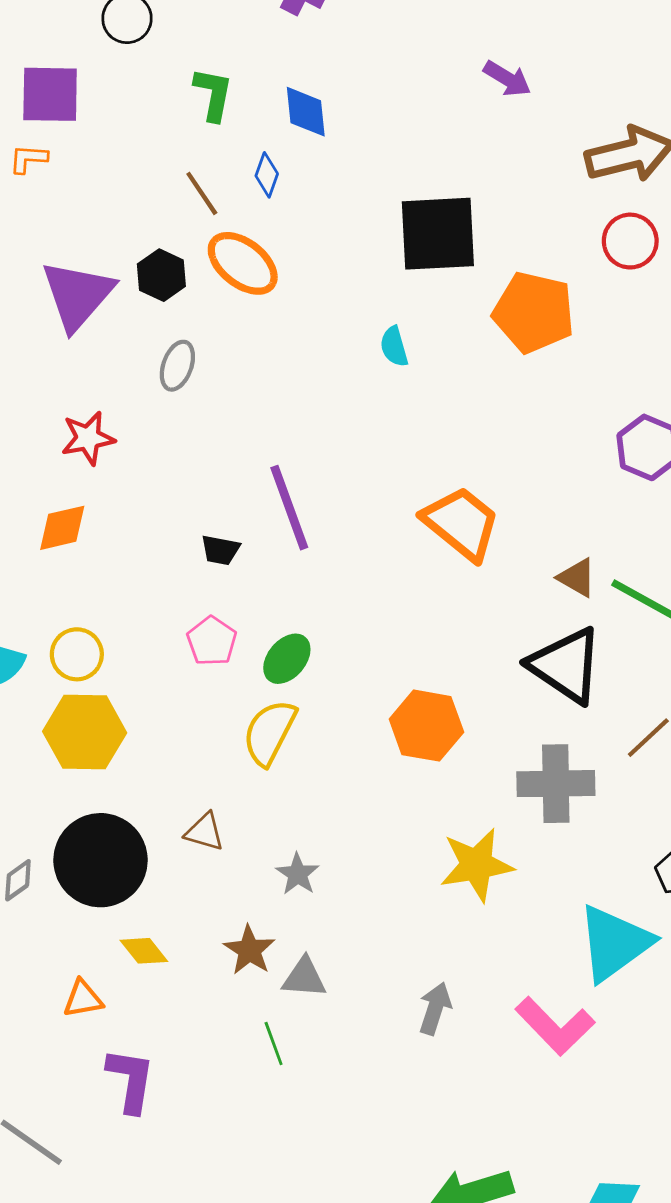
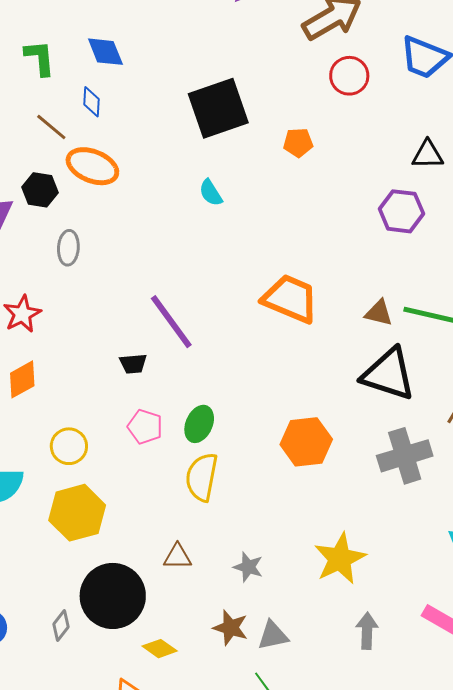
orange pentagon: (534, 312) -> (298, 143), size x0.5
yellow circle: (77, 654) -> (69, 446), moved
yellow star: (477, 865) -> (340, 559), moved

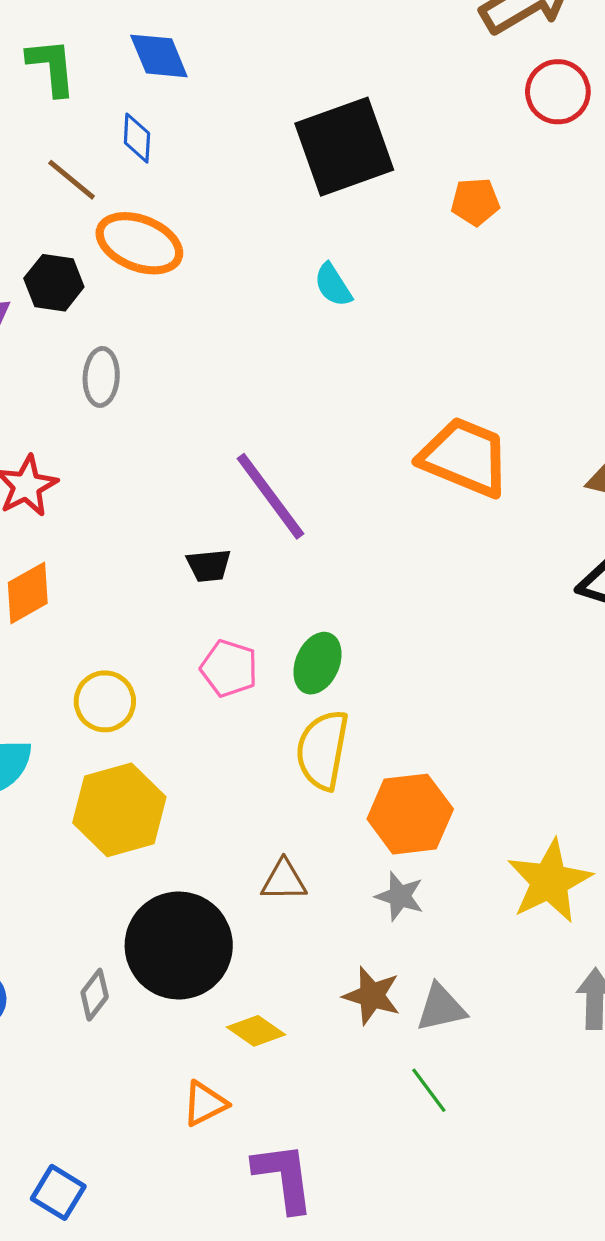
orange hexagon: (306, 442) -> (410, 814), moved

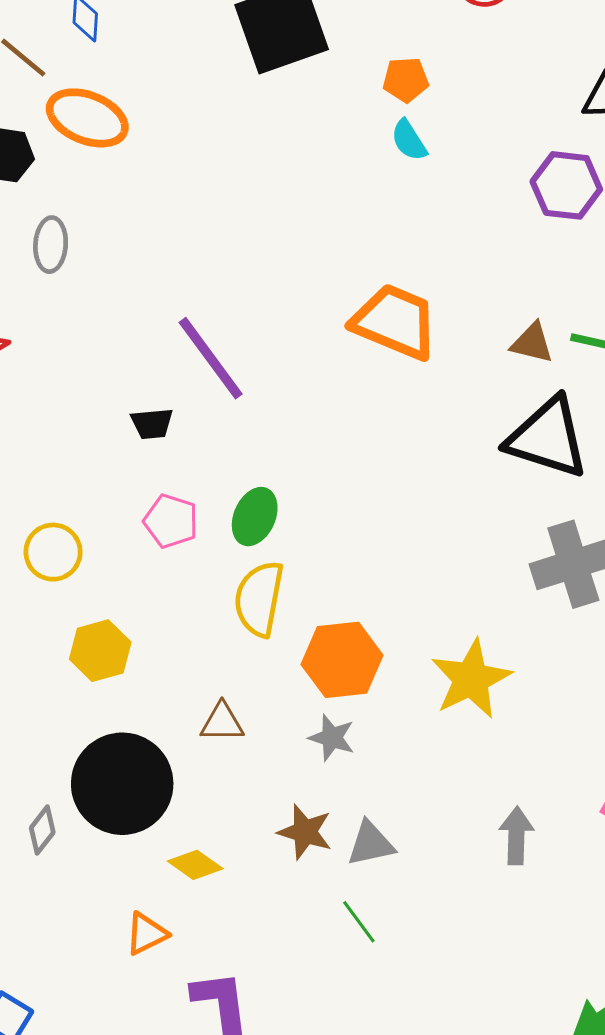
cyan semicircle: (333, 285) -> (409, 140), moved
yellow hexagon: (119, 810) -> (100, 651), moved, size x0.7
yellow star: (549, 881) -> (471, 679), moved

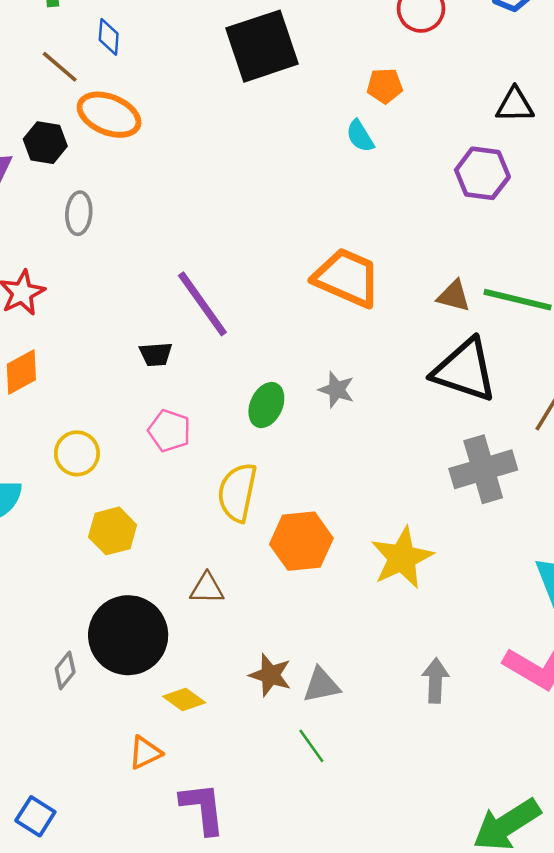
orange pentagon: (406, 80) -> (385, 86), moved
green ellipse: (255, 517) -> (266, 405), moved
gray star: (332, 738) -> (337, 390), moved

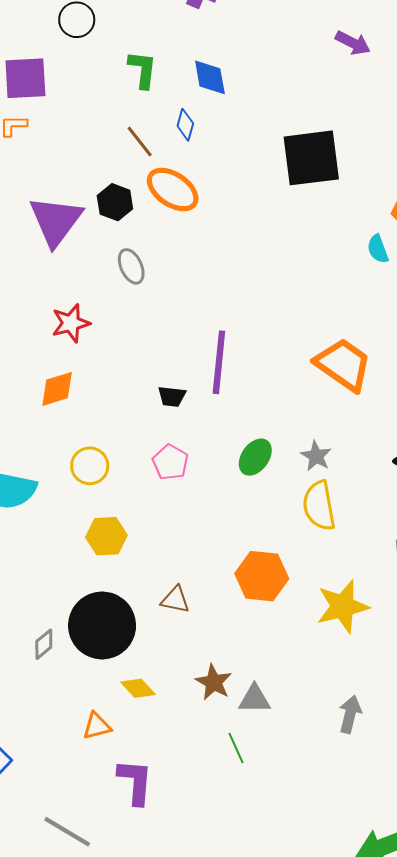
gray ellipse: (79, 213) -> (131, 266), turned -40
purple line: (202, 304) -> (219, 362), turned 30
yellow semicircle: (237, 492) -> (319, 506), moved, turned -33

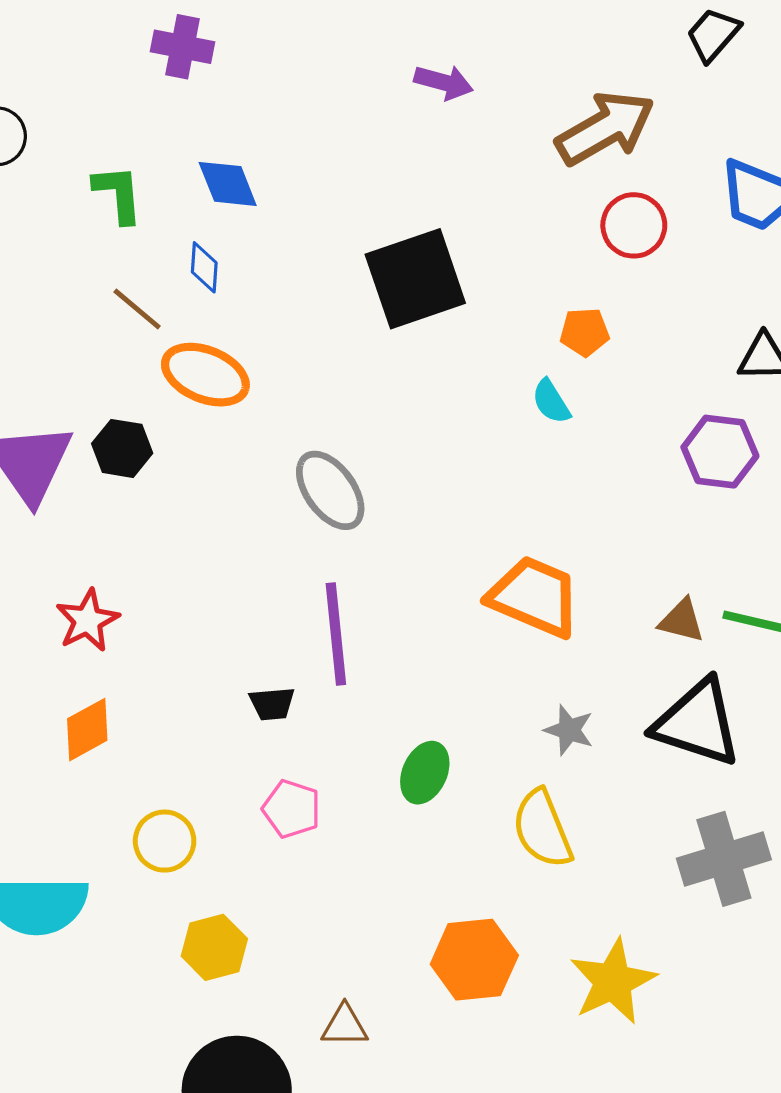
black hexagon: (115, 202) -> (122, 448), moved
gray ellipse: (131, 266) -> (330, 490), moved, size x1.4
gray star: (316, 456) -> (569, 730), moved

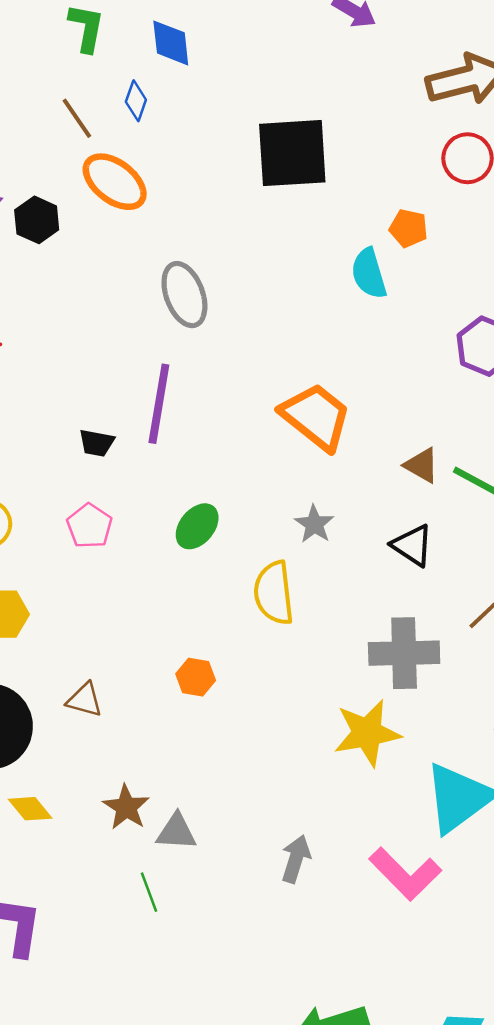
cyan semicircle: (551, 402) -> (369, 274), size x1.4
black triangle: (697, 723) -> (412, 545), size x0.6
orange hexagon: (474, 960) -> (196, 677), size x0.6
yellow star: (613, 981) -> (367, 733), moved

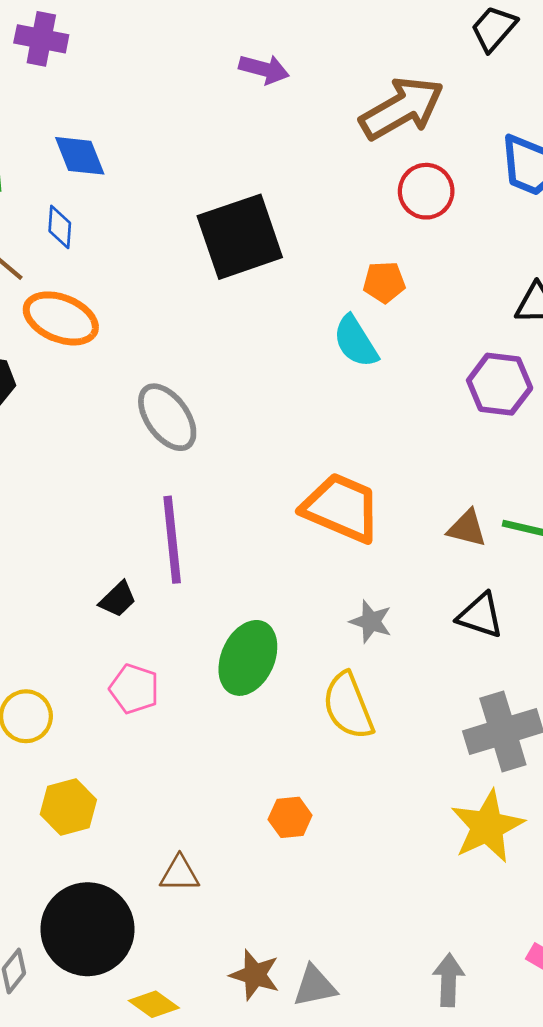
black trapezoid: (97, 443) -> (118, 599), turned -39
green ellipse: (197, 526) -> (248, 658), size x1.4

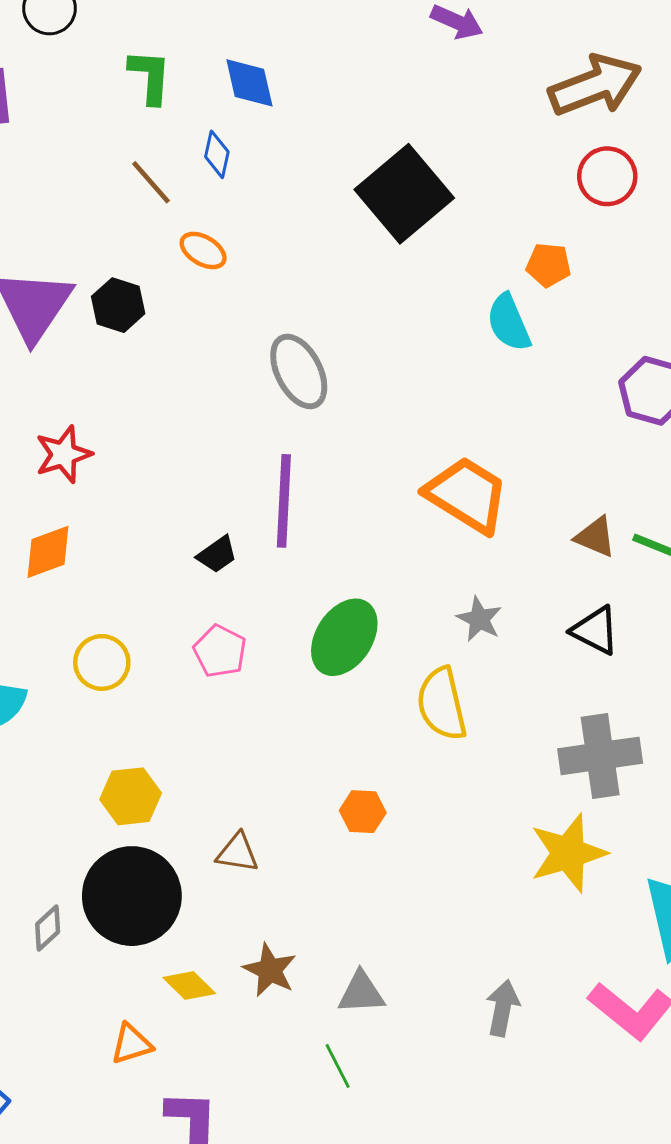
black square: (240, 237) -> (404, 194), turned -30
orange ellipse: (61, 318) -> (203, 250), size x0.6
yellow hexagon: (68, 807) -> (131, 796), moved
brown star: (255, 975) -> (270, 970), moved

